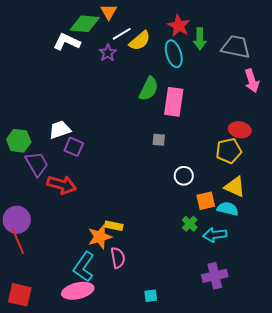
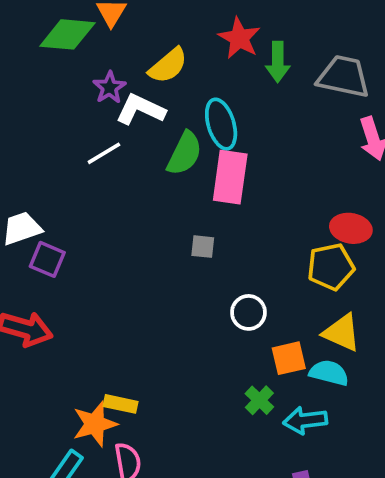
white line: (122, 34) -> (104, 153), moved
white L-shape: (67, 42) -> (141, 109), moved
cyan ellipse: (174, 54) -> (221, 124), moved

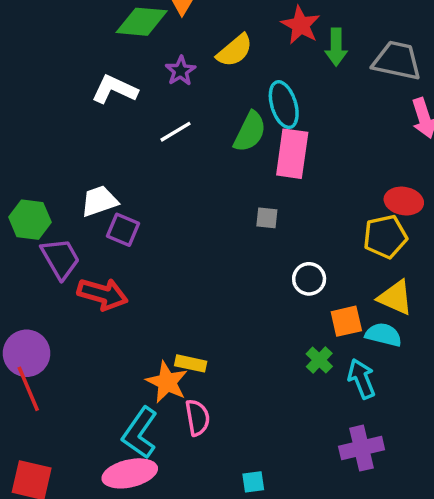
white L-shape: (141, 109) -> (115, 89), moved
cyan arrow: (305, 420) -> (362, 379), turned 75
orange star: (95, 424) -> (167, 382), turned -30

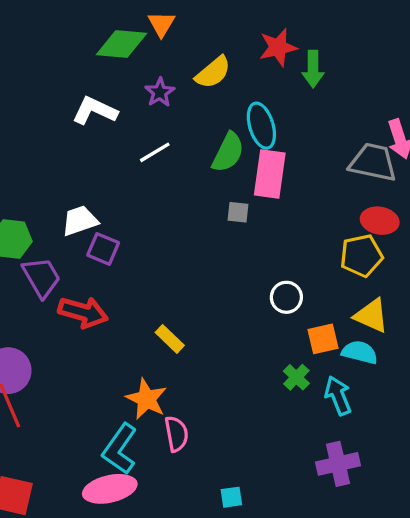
red star: (301, 25) -> (278, 47), turned 30
gray trapezoid: (397, 61) -> (373, 162), moved
gray square: (267, 218) -> (238, 212), moved
yellow rectangle: (191, 363) -> (170, 339), moved, turned 32

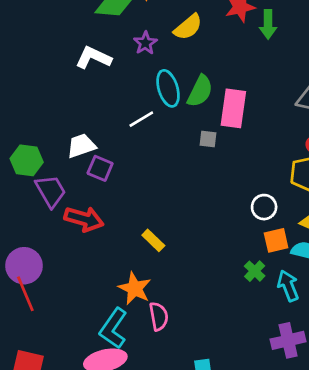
cyan ellipse: (261, 126) -> (168, 88), moved
white line: (155, 152) -> (141, 119), moved
white circle: (286, 297) -> (264, 207), moved

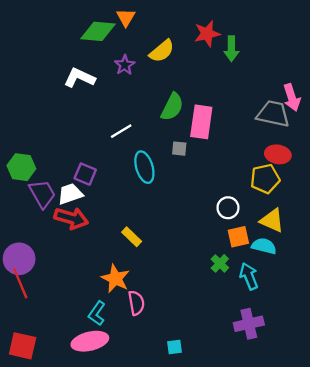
cyan ellipse: (168, 88) -> (144, 167), moved
white trapezoid: (81, 146) -> (70, 194), moved
cyan L-shape: (113, 328) -> (97, 313), size x0.7

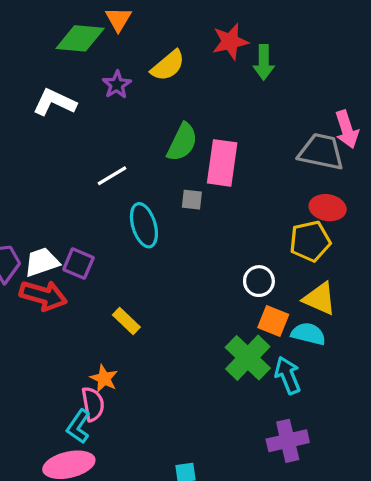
purple square: (85, 174) -> (78, 264), moved
orange square: (238, 237) -> (273, 321), turned 35
green cross: (220, 263) -> (248, 358), size x1.8
orange star: (115, 279) -> (104, 378), size x0.7
pink semicircle: (136, 303) -> (93, 404), moved

